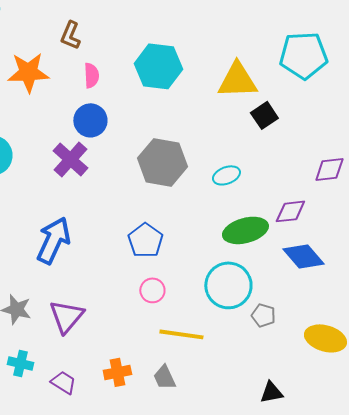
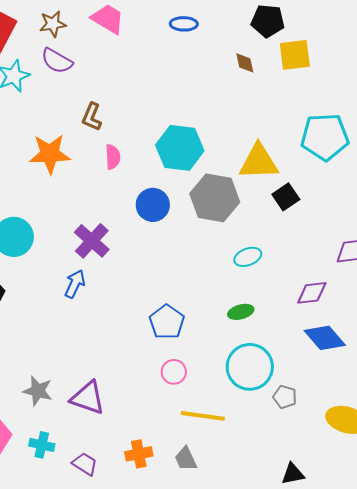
blue circle: (90, 120) -> (153, 205), moved
gray hexagon: (162, 162) -> (215, 198), moved
green ellipse: (245, 230) -> (241, 312), moved, size x0.6
blue arrow: (53, 240) -> (75, 284), moved, size x0.6
purple triangle: (66, 316) -> (88, 398), turned -51

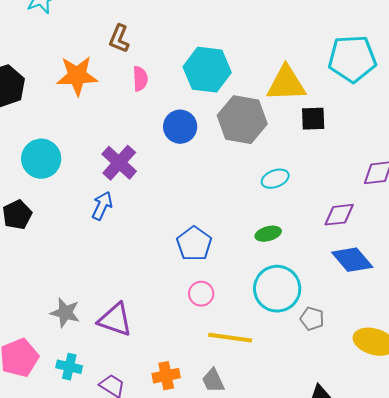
black square: (286, 197) -> (313, 119), turned 32

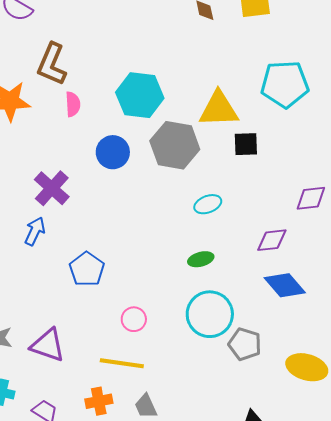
brown L-shape: (119, 39) -> (52, 64), size x1.5
blue pentagon: (194, 244) -> (87, 269), moved
gray pentagon: (312, 319) -> (245, 344), size x1.4
yellow line: (230, 338) -> (122, 363), moved

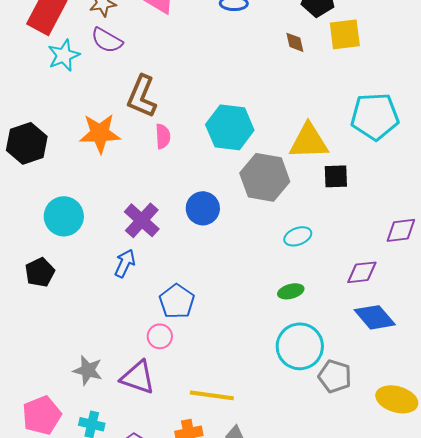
blue circle: (113, 152) -> (203, 208), moved
pink circle: (134, 319) -> (160, 336), moved

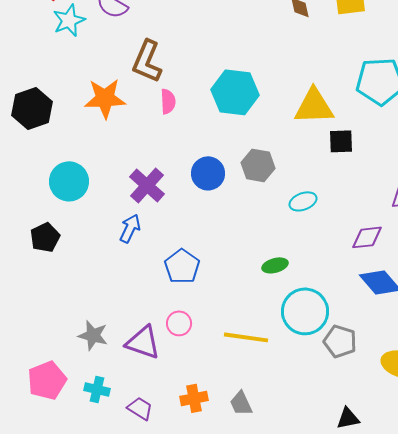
gray hexagon: (265, 177) -> (258, 165), moved, size x0.7
green ellipse: (291, 291) -> (275, 265), moved
pink circle: (160, 336) -> (179, 323), moved
yellow line: (212, 395) -> (246, 337), moved

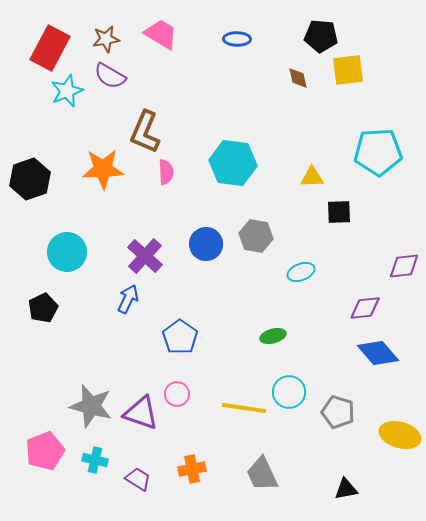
yellow triangle: (314, 106) -> (312, 177), size x0.6
cyan circle: (305, 311) -> (289, 392), moved, size x0.7
gray star: (93, 335) -> (91, 406), size x1.4
gray trapezoid: (241, 403) -> (262, 474), moved, size x1.4

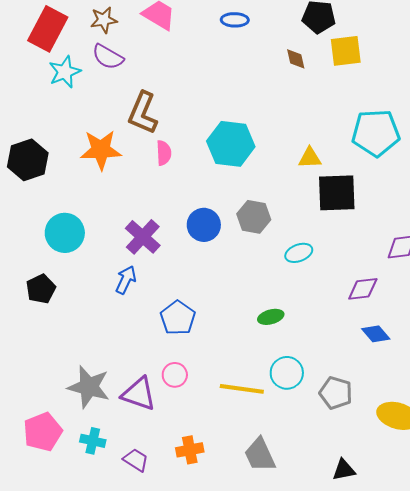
black square: (339, 212) -> (337, 193), size x1.6
blue diamond: (378, 353) -> (376, 334), size x0.7

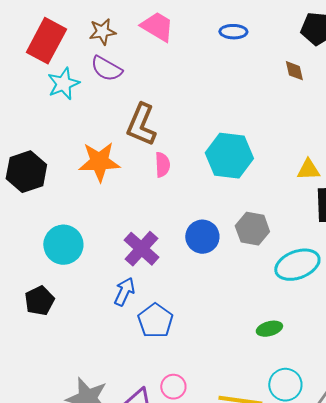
cyan ellipse: (299, 253) -> (297, 265), size x1.6
blue pentagon: (178, 318) -> (155, 321), moved

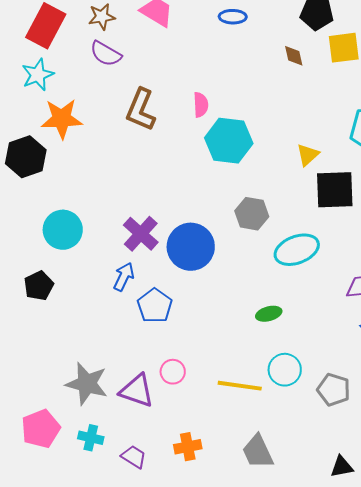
cyan star: (63, 84) -> (38, 75), moved
orange star: (99, 162) -> (62, 119), moved
pink semicircle: (162, 165) -> (201, 105), moved
yellow triangle: (308, 170) -> (308, 155), turned -40
blue circle: (202, 237) -> (191, 247), moved, size x1.4

